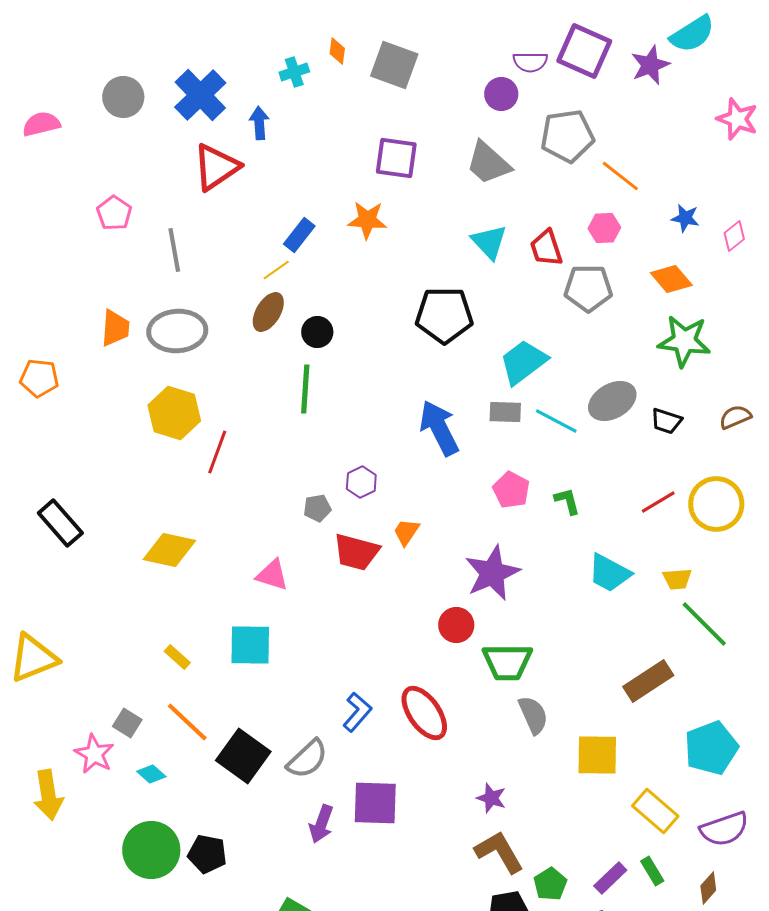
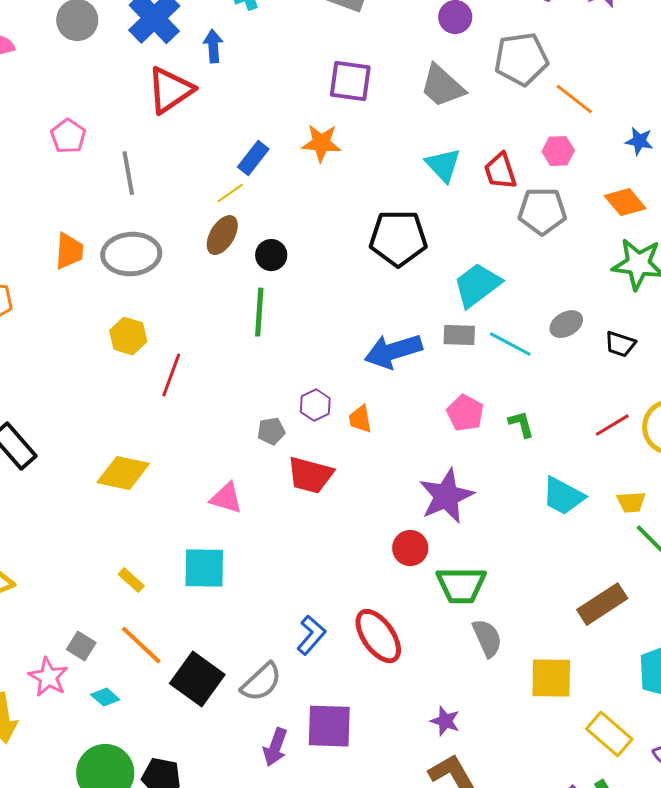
gray ellipse: (612, 401) -> (566, 324), size x0.7
yellow hexagon: (174, 413) -> (128, 336), size x0.7
blue arrow: (439, 428) -> (393, 351), turned -80
orange trapezoid: (406, 532) -> (360, 419), moved, turned -44

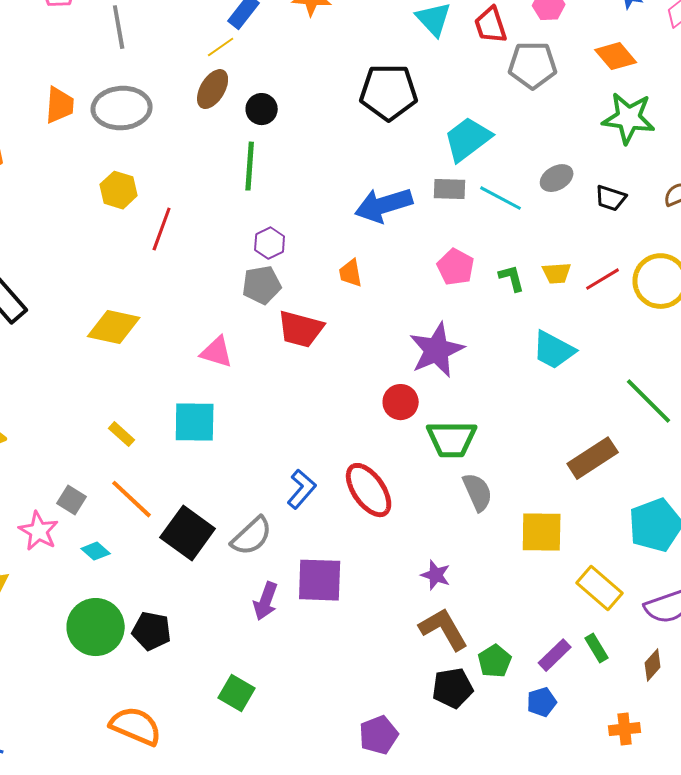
purple hexagon: (315, 405) -> (270, 243), moved
gray pentagon: (271, 431) -> (262, 285), size x1.4
yellow trapezoid: (631, 502) -> (557, 273), moved

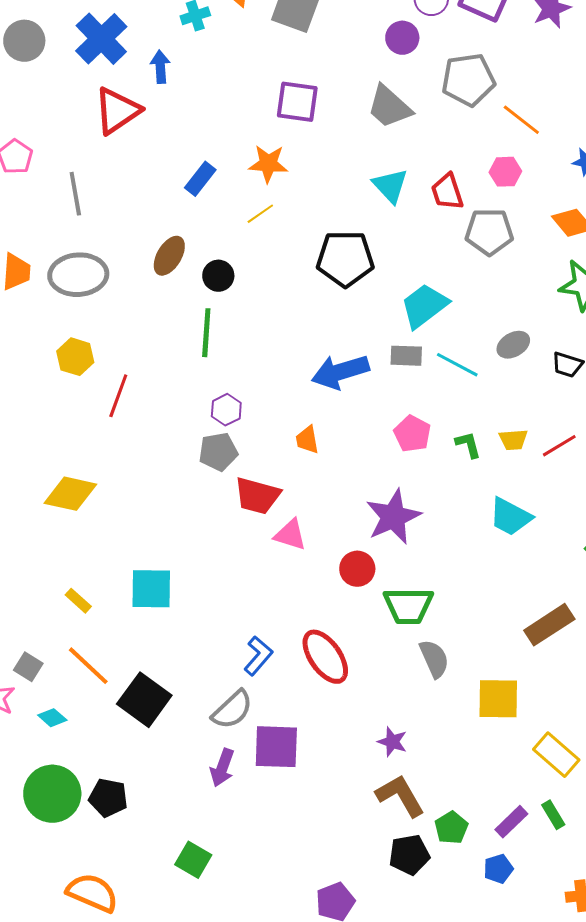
yellow line: (221, 47) -> (260, 214), moved
pink triangle: (217, 352) -> (290, 535), moved
gray semicircle: (252, 536) -> (232, 710), moved

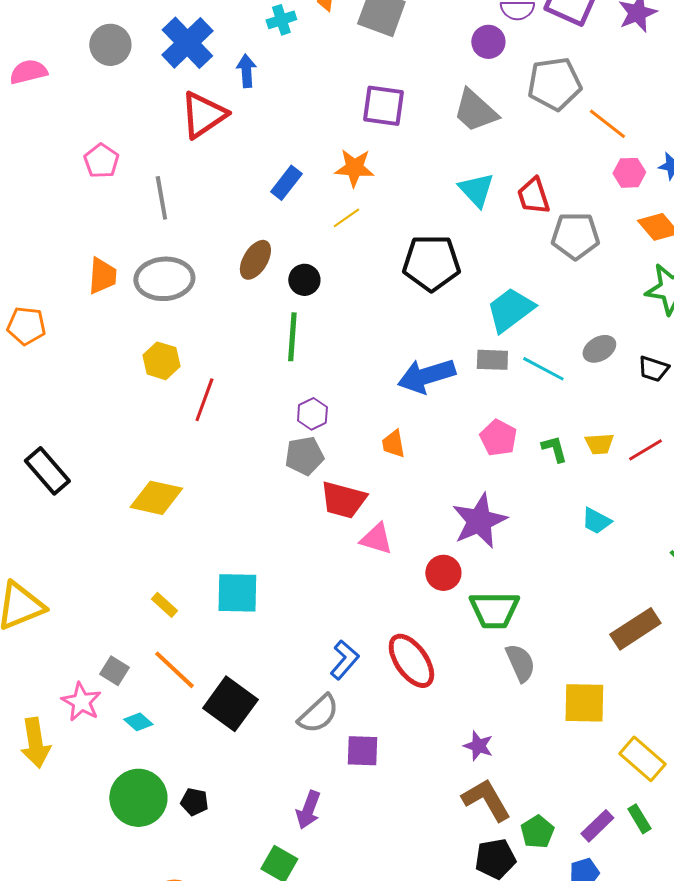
pink hexagon: (505, 172) -> (629, 173), moved
cyan trapezoid: (510, 517) -> (596, 521), size x0.7
purple square: (276, 747) -> (362, 751), size x0.7
purple arrow: (222, 768) -> (308, 810), moved
black pentagon: (108, 798) -> (194, 802), size x0.7

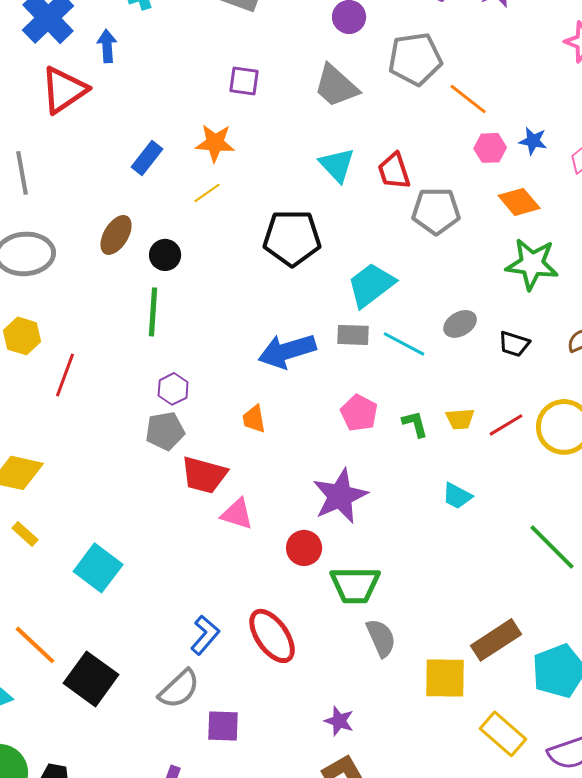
purple square: (383, 106) -> (244, 81), size x0.7
cyan square: (237, 593) -> (98, 568), turned 36
yellow rectangle: (164, 605) -> (25, 534), moved
brown rectangle: (635, 629) -> (496, 640), moved

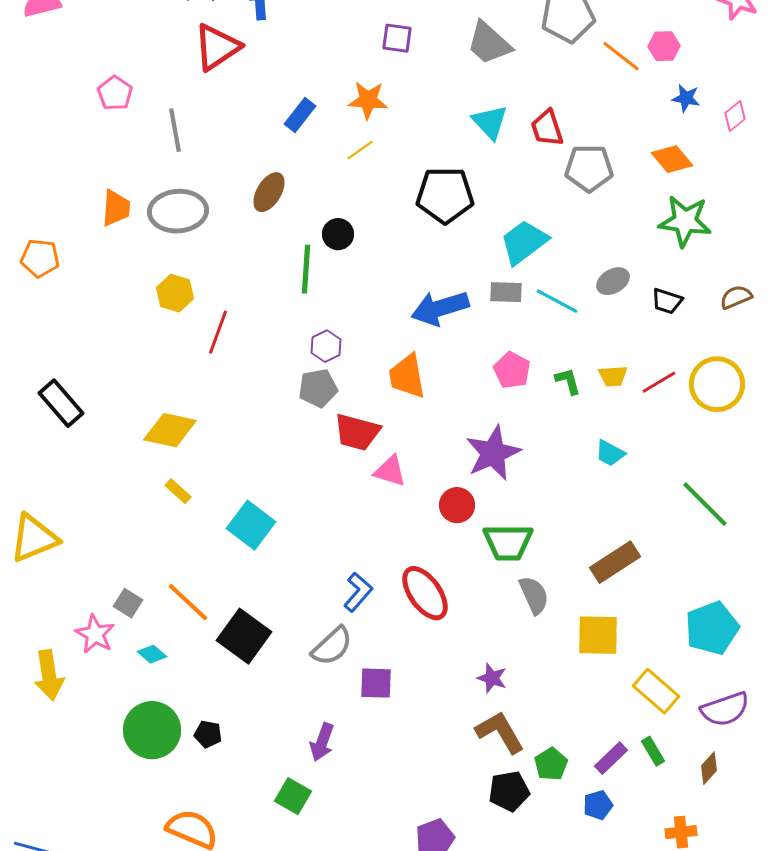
pink hexagon: (490, 148) -> (664, 46), moved
black circle: (165, 255) -> (338, 234), moved
orange trapezoid: (254, 419) -> (407, 376), size x1.6
brown rectangle: (496, 640) -> (615, 562), moved

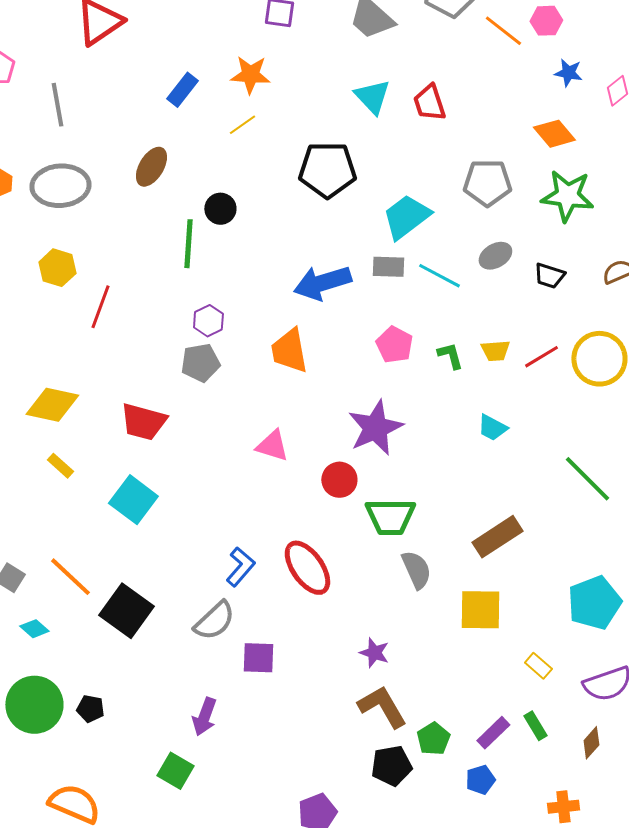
gray pentagon: (589, 168) -> (487, 183), moved
red trapezoid: (357, 432) -> (143, 422), moved
yellow rectangle: (656, 691) -> (538, 666), size x0.6

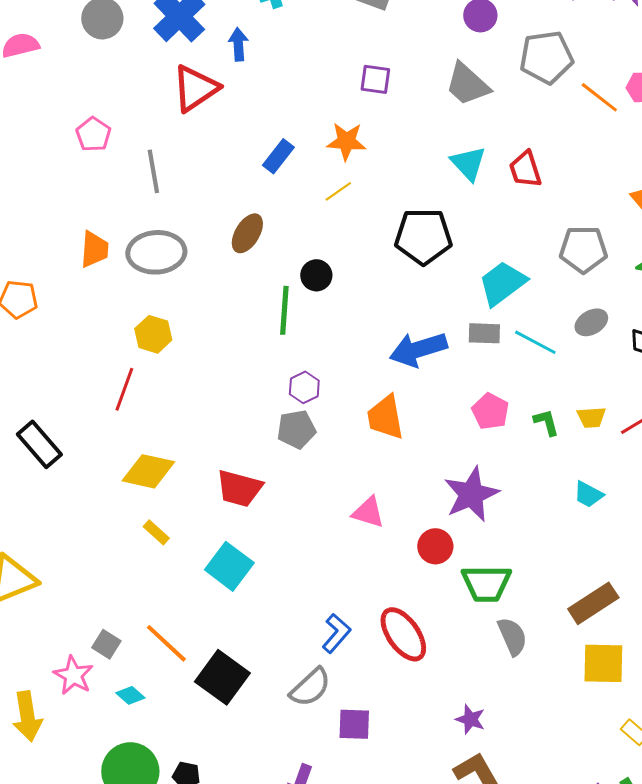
red line: (100, 307) -> (124, 389), moved
yellow square: (480, 610) -> (603, 663), moved

